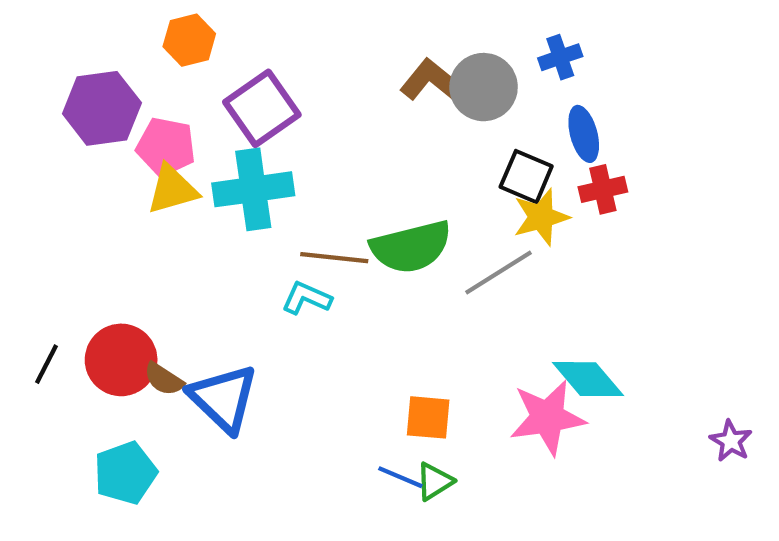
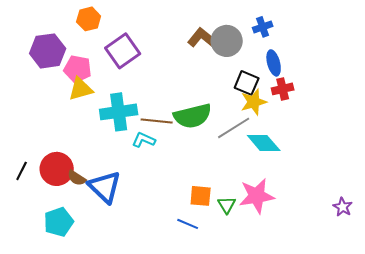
cyan cross: (253, 189) -> (119, 112), moved
cyan diamond: (588, 379) -> (264, 143), moved
green triangle: (434, 481) -> (227, 205), moved, turned -30

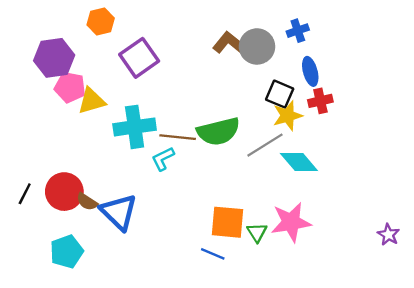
pink pentagon: (78, 69) -> (70, 87), moved
cyan L-shape: (144, 140) -> (163, 159), turned -50
orange square: (201, 196) -> (228, 222), size x1.4

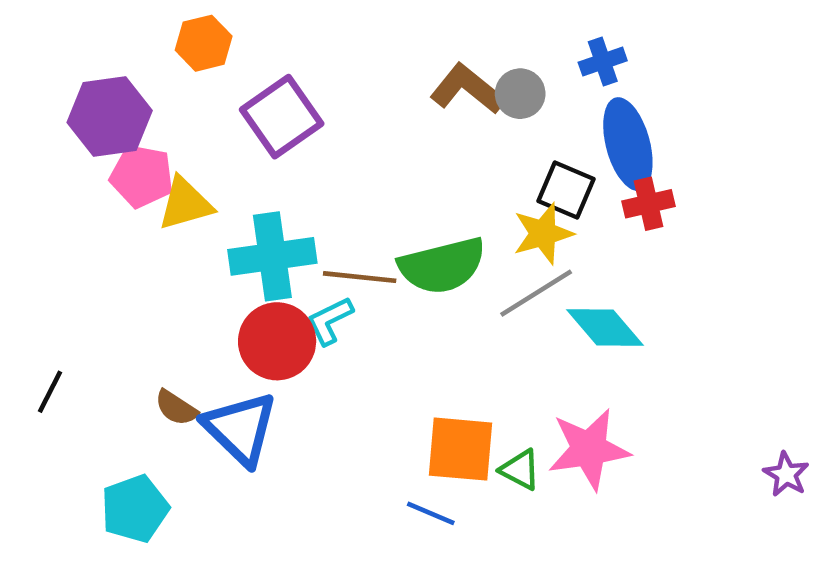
gray circle: (257, 46) -> (520, 94), size x0.7
blue ellipse: (310, 71) -> (628, 144), size x1.5
yellow star: (288, 116) -> (543, 234), moved
red circle: (64, 192) -> (277, 341), moved
green triangle: (257, 232) -> (520, 470), turned -30

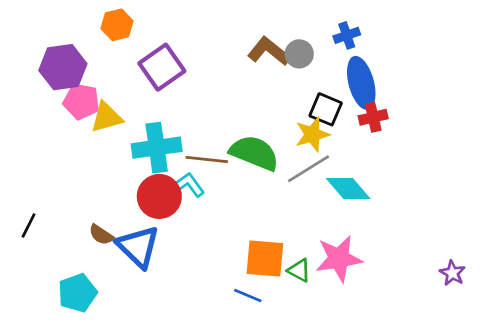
green semicircle: (442, 266) -> (254, 153), turned -144
cyan L-shape: (330, 321) -> (190, 185), turned 80

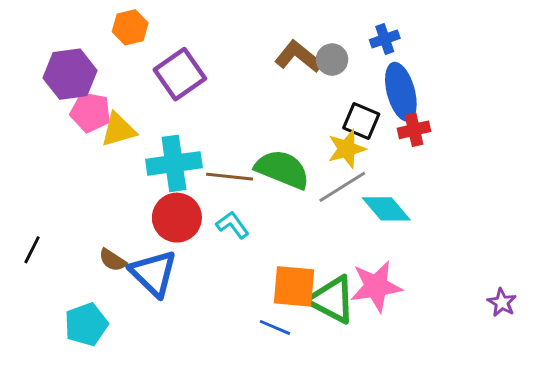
cyan L-shape: (190, 185) -> (233, 225), moved
green triangle: (299, 270) -> (332, 300), size x1.8

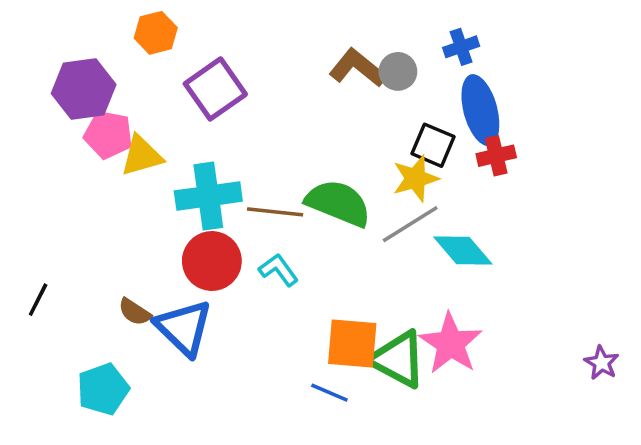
pink star: (376, 286) -> (451, 344), turned -30

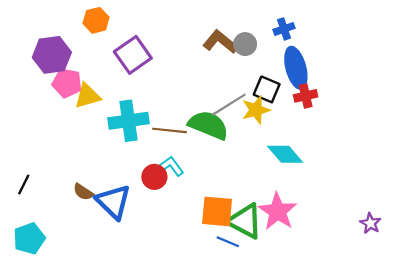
gray line: (410, 224) -> (229, 105), moved
red circle: (212, 261) -> (154, 177), moved, size x0.7
cyan pentagon: (103, 389) -> (29, 238), moved
blue line: (329, 393) -> (228, 242), moved

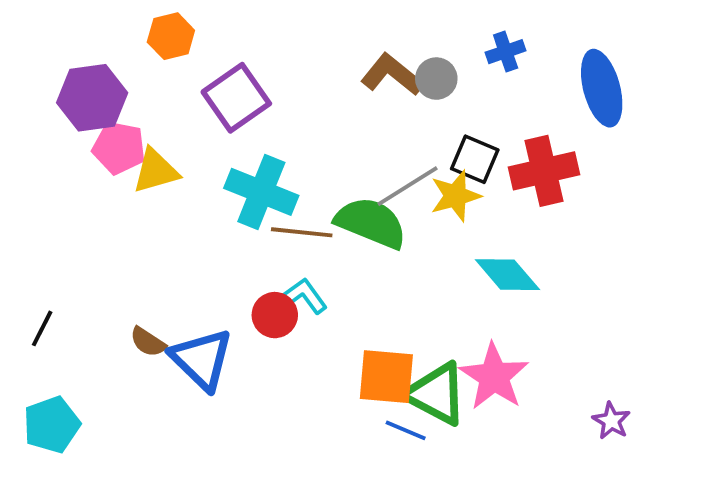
blue ellipse: (296, 68) -> (602, 88), moved
red cross: (306, 96) -> (544, 171), size x1.6
cyan cross: (129, 121) -> (261, 192), moved, turned 30
purple star: (370, 223) -> (611, 421), moved

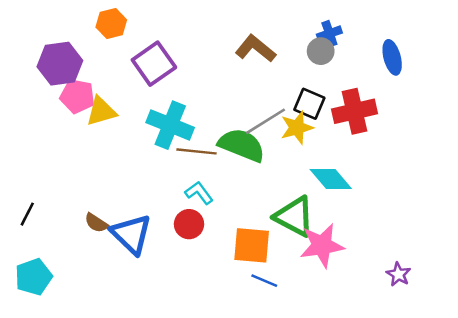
gray circle: (436, 79) -> (321, 51), moved
blue ellipse: (602, 88) -> (392, 57), size x0.7
red circle: (275, 315) -> (189, 224), moved
pink star: (494, 377) -> (322, 245), turned 30
green triangle: (436, 394) -> (294, 217), moved

